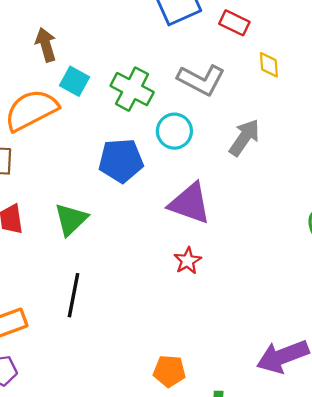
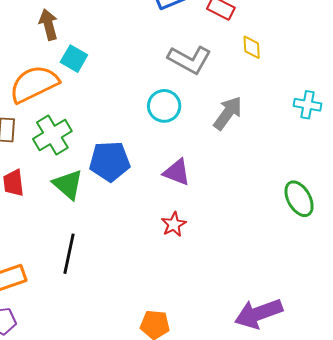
green cross: (132, 89) -> (52, 135), moved, turned 30
blue pentagon: (121, 161) -> (110, 161), moved
purple triangle: (190, 203) -> (177, 172), size x0.7
green triangle: (71, 219) -> (68, 184), turned -36

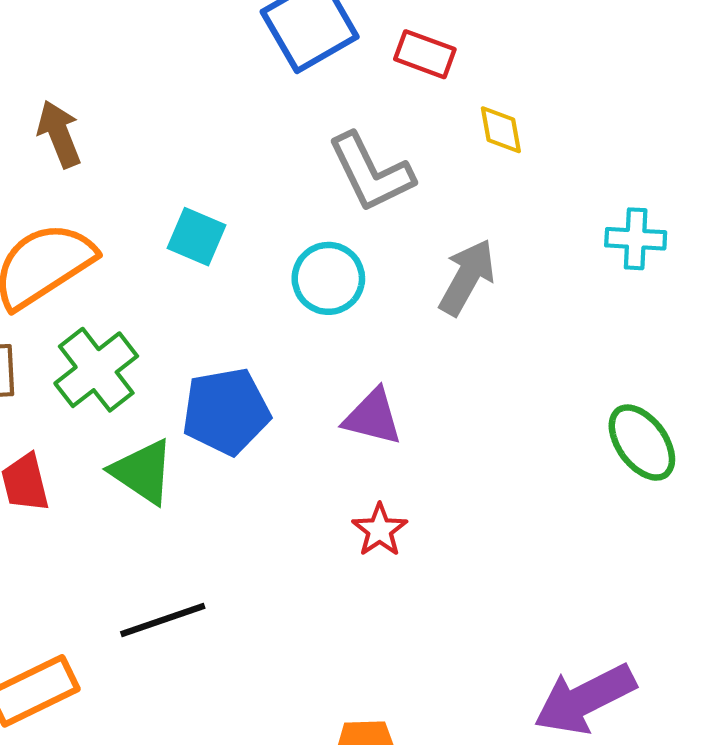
cyan square: (74, 59) -> (196, 237), moved
gray L-shape: (190, 60) -> (371, 172), turned 42
black line: (69, 254) -> (163, 620), turned 66

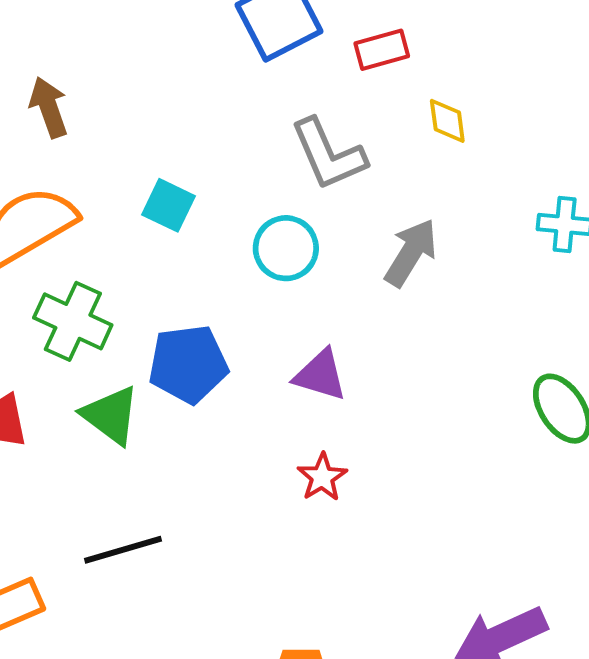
red rectangle: (425, 54) -> (382, 50), turned -38
green cross: (96, 370) -> (73, 321), turned -30

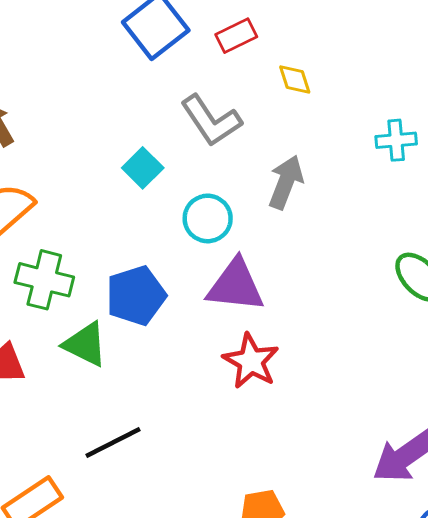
cyan square: (169, 205) -> (143, 168), moved, turned 30
cyan circle: (286, 248) -> (208, 218), moved
purple triangle: (320, 375) -> (236, 286), size x1.4
red star: (322, 477) -> (251, 361), size x1.5

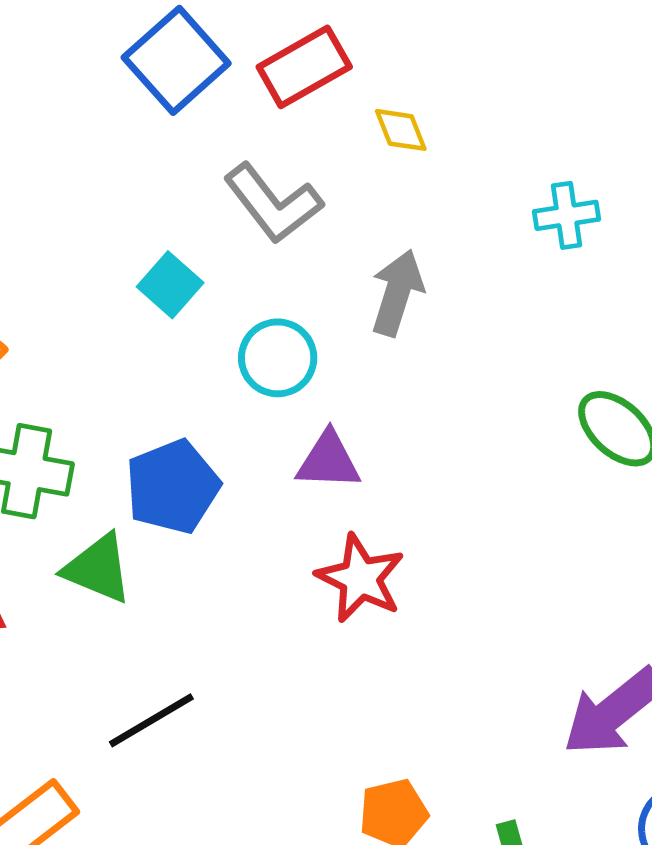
red rectangle: (236, 36) -> (304, 67), size x1.4
purple triangle: (236, 286) -> (328, 461), size x0.7

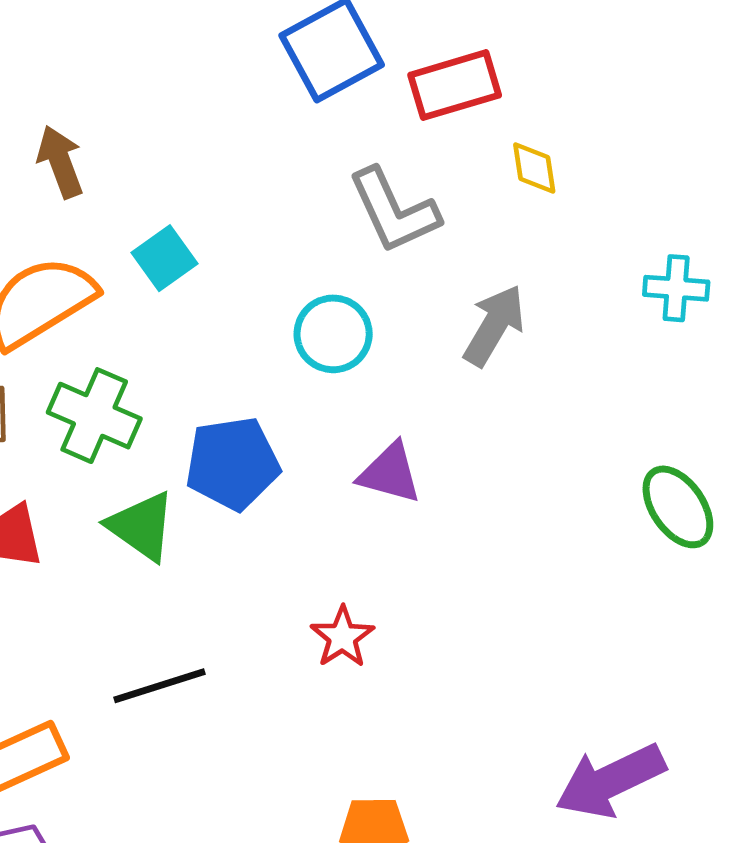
cyan square: (170, 285) -> (164, 258), moved
cyan circle: (278, 358) -> (333, 334), moved
red star: (360, 578) -> (342, 637), moved, size x0.7

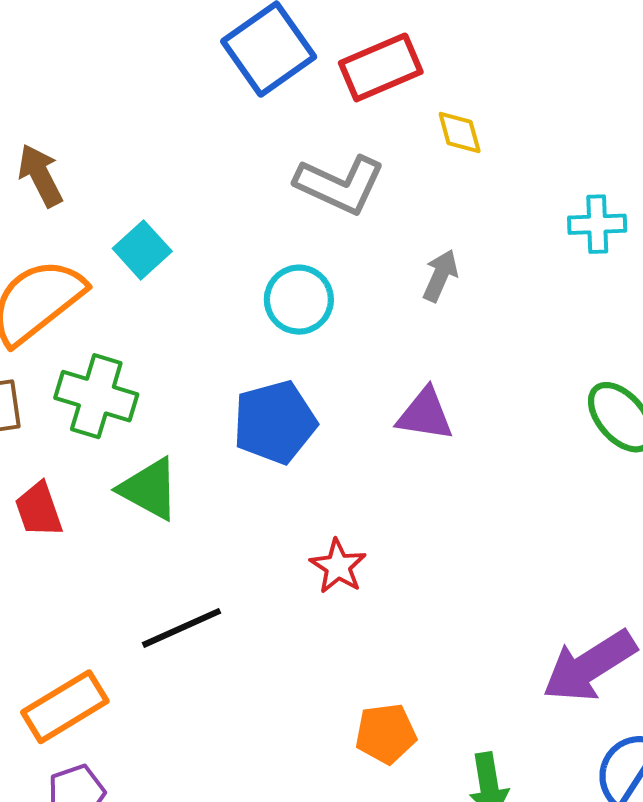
gray L-shape: (394, 211) -> (340, 185), turned -34
gray arrow: (494, 325) -> (440, 276), size x0.7
blue pentagon: (232, 463) -> (275, 422), moved
purple triangle: (390, 473) -> (425, 414), moved

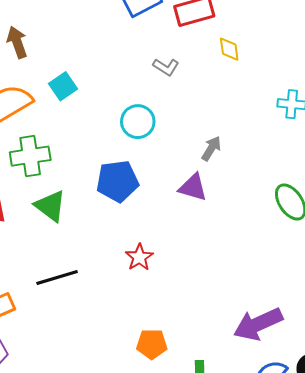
gray L-shape: (340, 185) -> (166, 67), size x0.6
gray arrow: (440, 276) -> (211, 148), moved
green cross: (96, 396) -> (30, 156), turned -33

